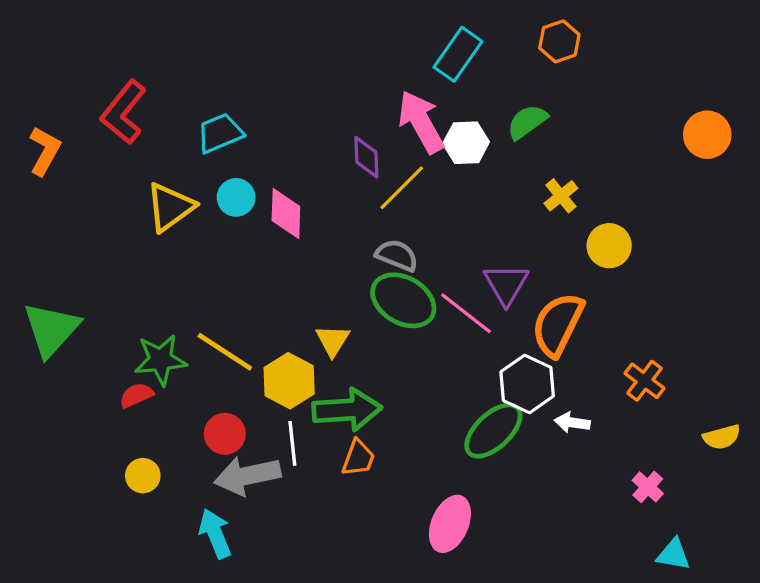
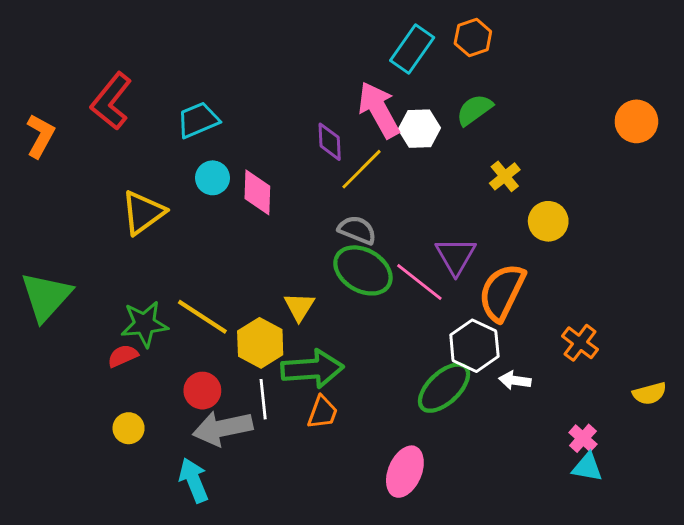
orange hexagon: (559, 41) -> (473, 37), moved
yellow triangle: (170, 207) -> (143, 213), moved
cyan triangle: (673, 554) -> (587, 467), moved

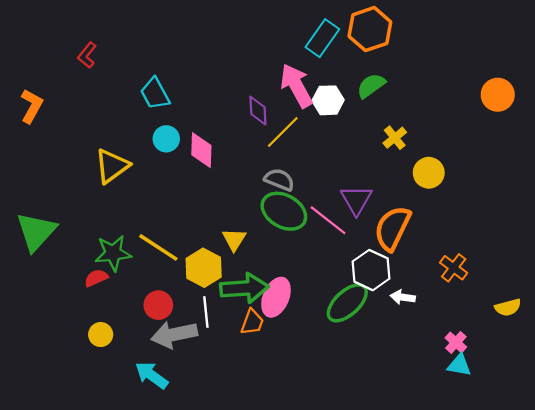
orange hexagon: (473, 37) -> (370, 29), size x1.5
red L-shape: (111, 101) -> (87, 55), moved, size x0.6
cyan trapezoid: (198, 120) -> (155, 94), turned -96
pink ellipse: (405, 472) -> (276, 297), moved
cyan arrow: (194, 480) -> (152, 375), turned -32

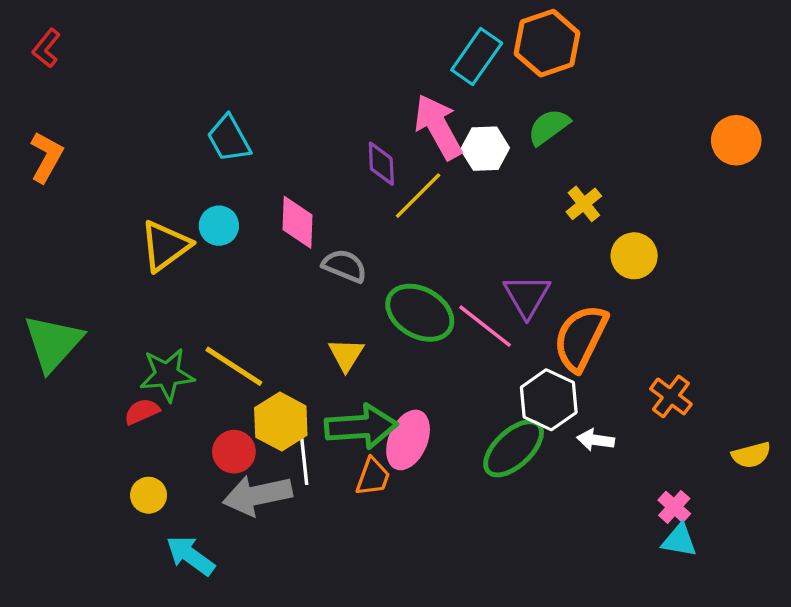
red L-shape: (87, 55) -> (46, 48), moved
cyan circle: (166, 139) -> (219, 226), moved
gray semicircle: (279, 180) -> (344, 266), moved
yellow hexagon: (204, 268) -> (281, 422), moved
cyan arrow: (152, 375) -> (190, 555), moved

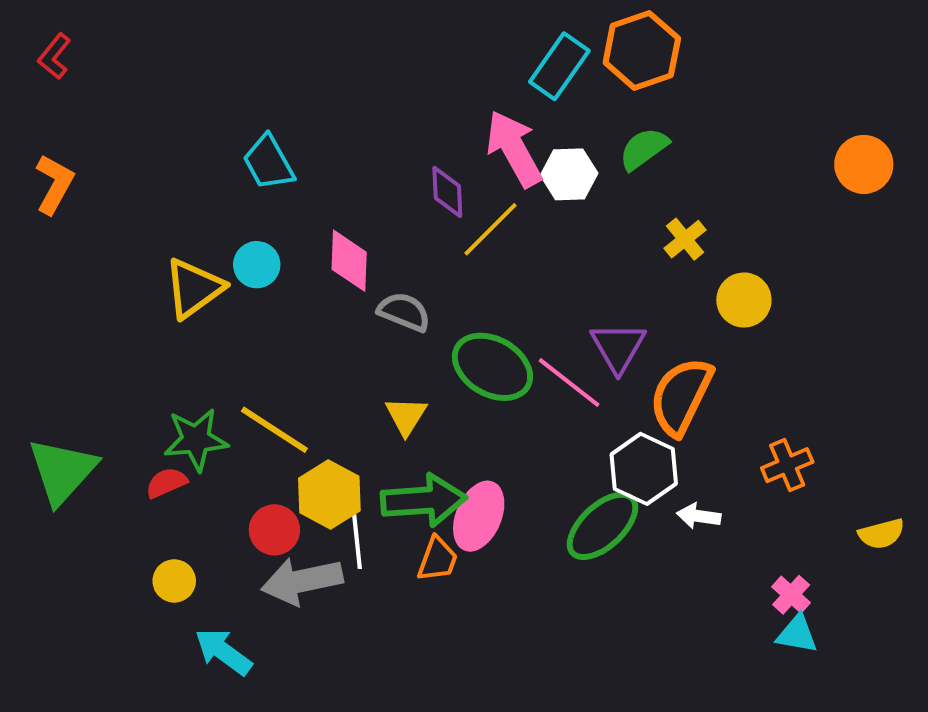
green triangle: (53, 343) -> (62, 471), moved
orange cross: (671, 396) -> (787, 465), turned 30

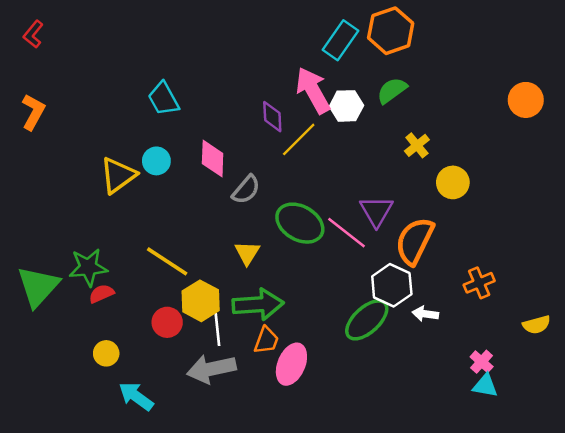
gray semicircle: (404, 312) -> (246, 190), turned 108
green star: (196, 439) -> (88, 267), moved
pink ellipse: (479, 516) -> (291, 364), moved
gray arrow: (302, 581) -> (211, 369), moved

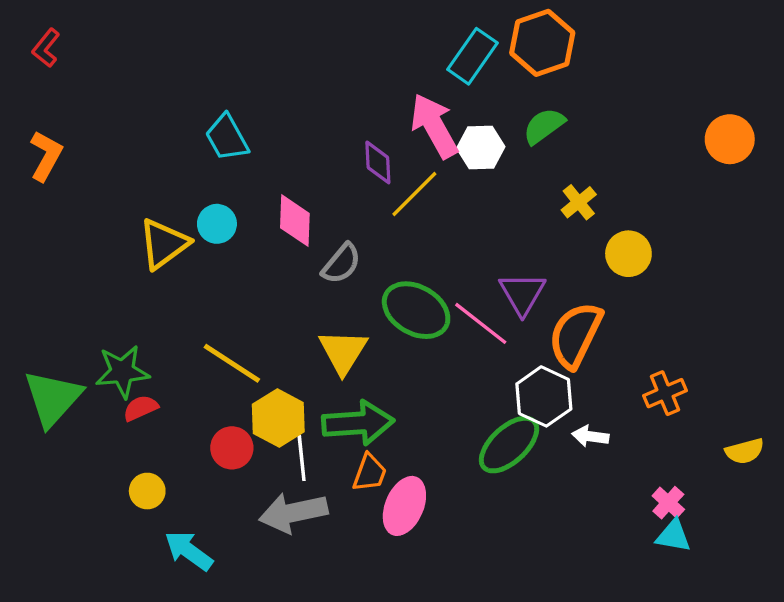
yellow triangle: (247, 253) -> (343, 352), size x1.4

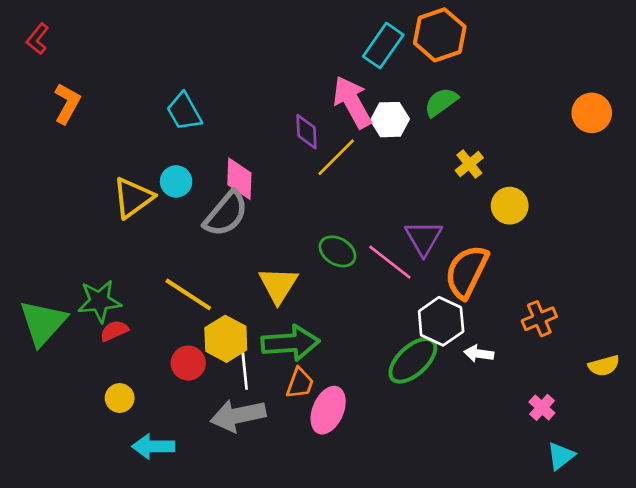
orange L-shape: (46, 156) -> (67, 103), moved
gray semicircle: (341, 264) -> (226, 214), moved, size x1.4
green ellipse: (416, 310) -> (338, 251), size x0.7
cyan triangle: (673, 536) -> (561, 456), moved, turned -48
cyan arrow: (189, 551) -> (153, 446), turned -36

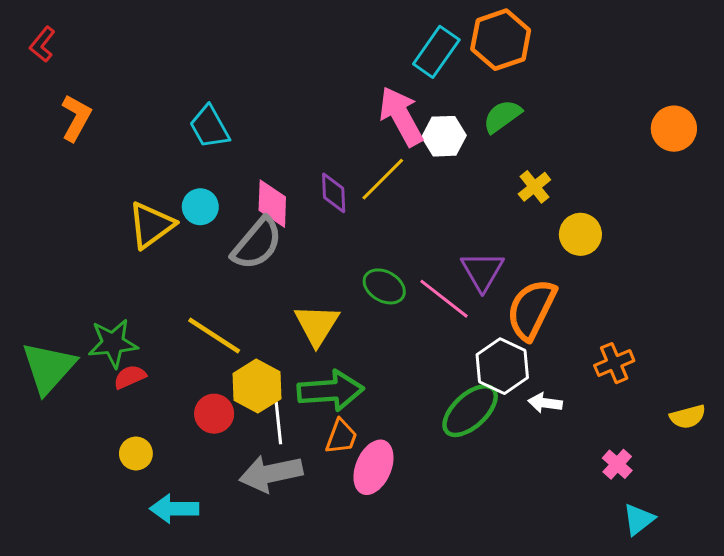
purple diamond: (307, 132) -> (334, 193), moved

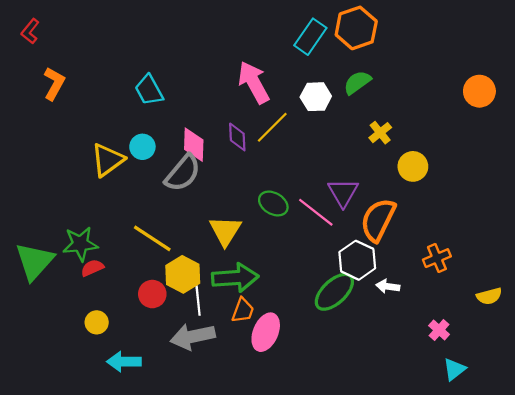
pink arrow: (401, 116) -> (254, 82), moved

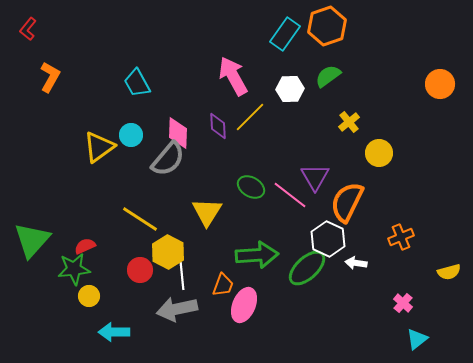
green star: (80, 244) -> (74, 269), moved
green arrow: (235, 278) -> (257, 255), moved

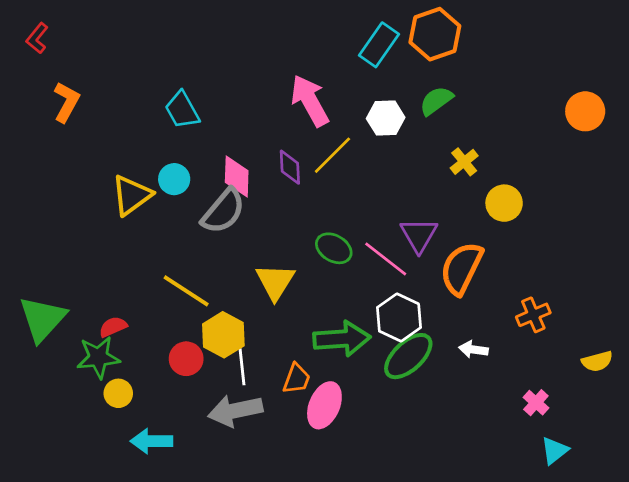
white hexagon: (328, 239) -> (399, 317), moved

